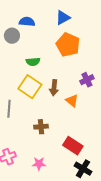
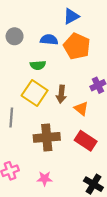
blue semicircle: (27, 22) -> (49, 40), moved
brown cross: (41, 127) -> (47, 137), size x1.6
red rectangle: (73, 146) -> (86, 141), moved

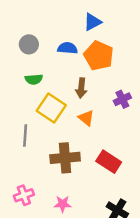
green semicircle: (38, 65) -> (34, 79), moved
brown arrow: (61, 94) -> (81, 88), moved
orange triangle: (81, 109) -> (86, 118), moved

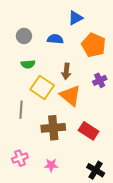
orange pentagon: (99, 56) -> (94, 45), moved
orange triangle: (86, 118) -> (70, 96), size x1.6

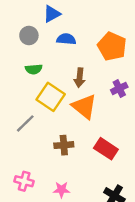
blue triangle: (75, 18) -> (52, 14), moved
gray line: (21, 110) -> (25, 123), turned 42
brown cross: (53, 128) -> (64, 145), size x0.7
pink cross: (20, 158) -> (24, 181), turned 35

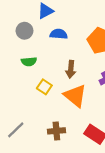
yellow square: (51, 97) -> (44, 87), size x0.6
gray line: (25, 123) -> (16, 130), moved

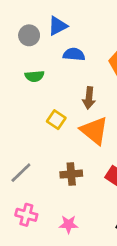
gray circle: (24, 31) -> (29, 35), moved
green semicircle: (29, 62) -> (35, 76), moved

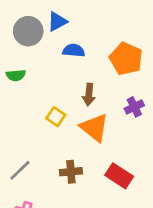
gray circle: (29, 35) -> (28, 31), size x1.4
green semicircle: (35, 76) -> (16, 75), moved

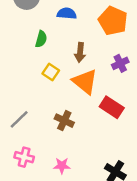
green semicircle: (16, 75) -> (41, 39), moved, turned -70
brown cross: (71, 172) -> (64, 121), turned 30
red rectangle: (119, 176) -> (112, 107), moved

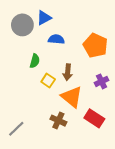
yellow square: (51, 72) -> (48, 80), moved
brown cross: (64, 121) -> (58, 121), moved

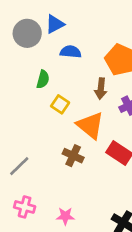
brown arrow: (68, 72) -> (101, 89), moved

